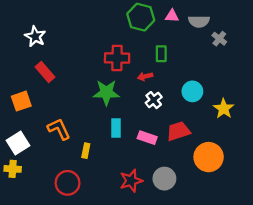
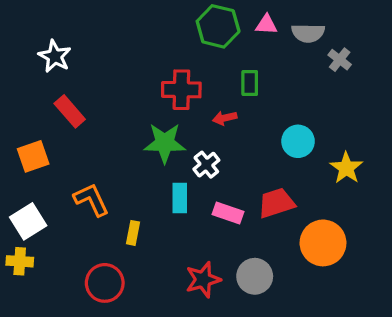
white cross: (154, 100) -> (206, 165), moved

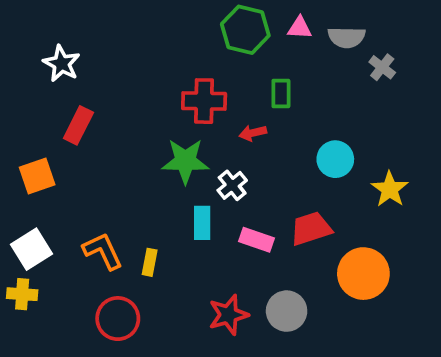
red rectangle: (70, 111) -> (78, 125), turned 68
orange L-shape: (91, 200) -> (103, 251), moved

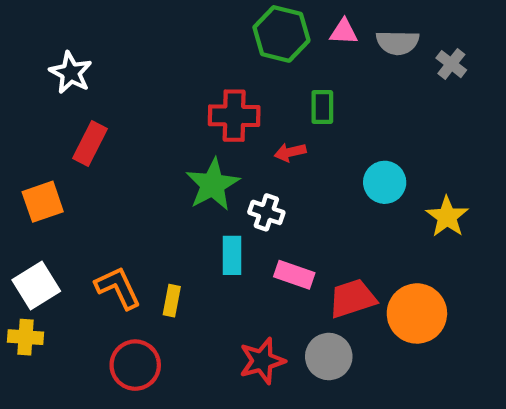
gray cross: (382, 67) -> (451, 64), moved
green star: (185, 161) -> (213, 184), turned -30
white cross: (232, 185) -> (266, 212), turned -32
red trapezoid: (311, 229) -> (352, 298), moved

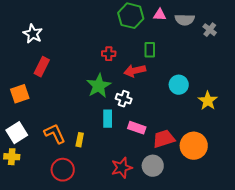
red cross: (234, 116) -> (109, 54), size x0.6
red arrow: (290, 152) -> (135, 71), size x1.5

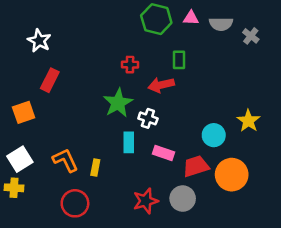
cyan circle: (179, 85) -> (214, 135), moved

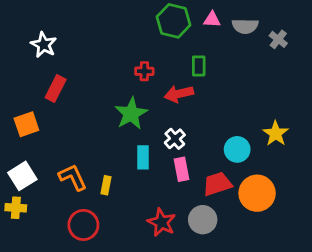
white cross: (148, 118) -> (175, 139), moved, turned 30
pink rectangle: (163, 153) -> (181, 169), turned 60
red star: (146, 201) -> (162, 222), turned -30

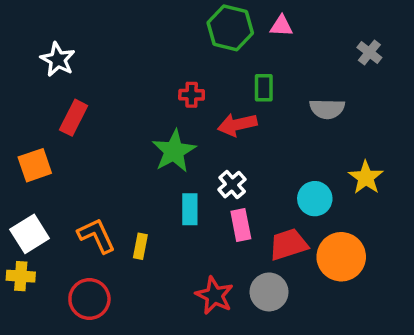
gray semicircle: (245, 26) -> (327, 109), moved
red circle: (83, 225) -> (89, 299), moved

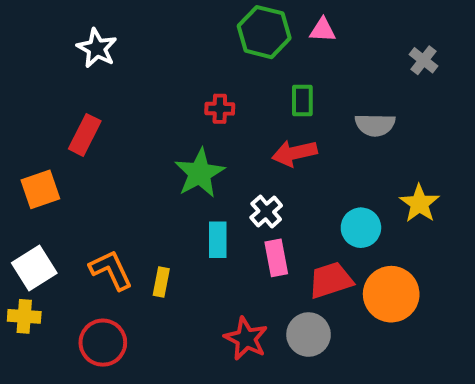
white star: (58, 60) -> (97, 48), moved
red arrow: (237, 125) -> (294, 153), moved

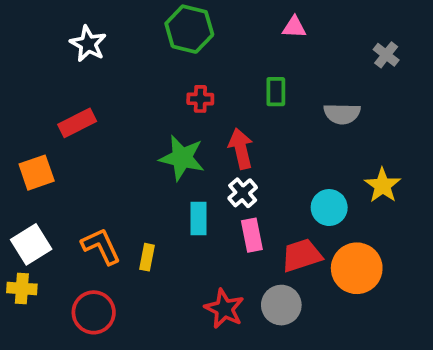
green hexagon: (264, 32) -> (189, 29), moved
red rectangle: (85, 135) -> (77, 123), turned 36
red arrow: (294, 153) -> (241, 149), moved, turned 90
green star: (200, 173) -> (182, 158), turned -30

